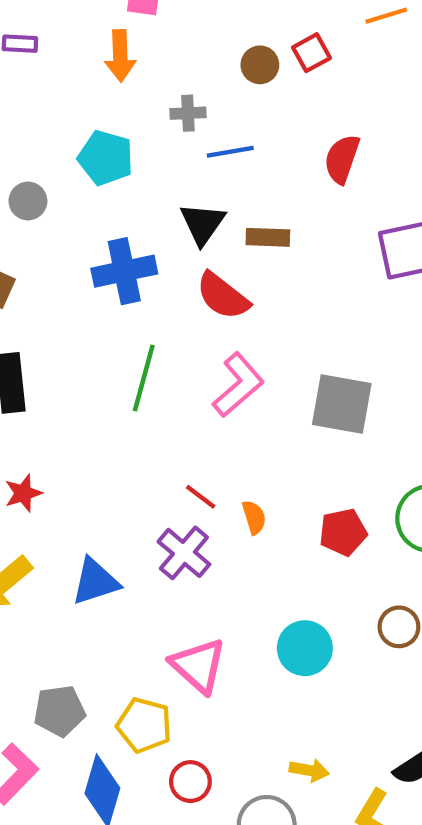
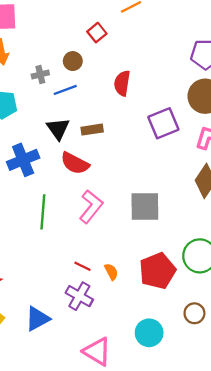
brown circle: (260, 65) -> (73, 61), moved
red pentagon: (343, 532) -> (157, 271), size x1.5

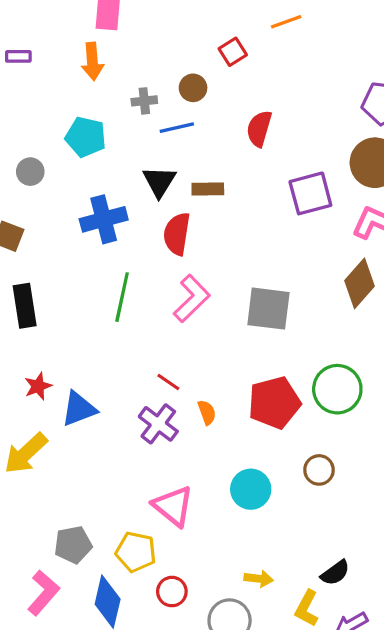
red semicircle: (75, 163) -> (177, 234), turned 64
orange semicircle: (111, 272) -> (207, 412), moved
blue triangle: (37, 319) -> (79, 409), moved

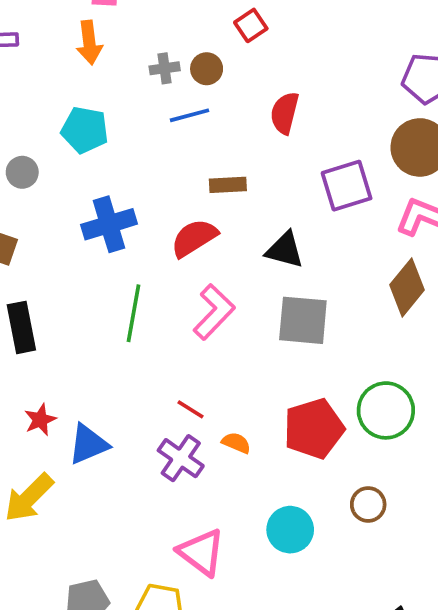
gray cross: (144, 101) -> (165, 68), moved
black triangle: (159, 182) -> (285, 250), moved, turned -45
red semicircle: (177, 234) -> (194, 238), turned 51
orange semicircle: (207, 412) -> (236, 443), turned -45

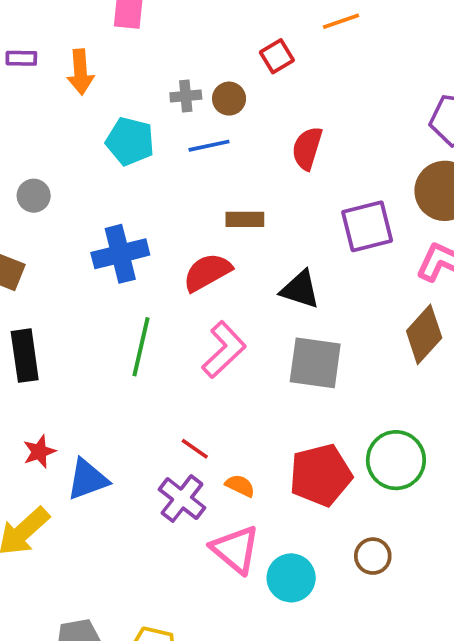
orange arrow: (89, 42) -> (80, 72), moved
cyan pentagon: (85, 130) -> (130, 141), moved
pink triangle: (201, 552) -> (235, 549), moved

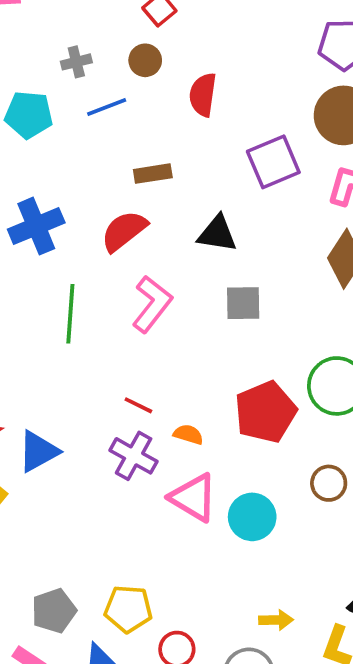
brown circle: (229, 99) -> (145, 60), moved
gray square: (315, 363) -> (243, 303), size x0.7

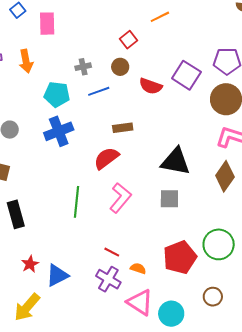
red semicircle: (203, 95) -> (151, 86), turned -80
purple square: (273, 162) -> (186, 75), moved, turned -36
blue cross: (36, 226) -> (59, 131), moved
black triangle: (217, 234) -> (176, 161), moved, size x1.4

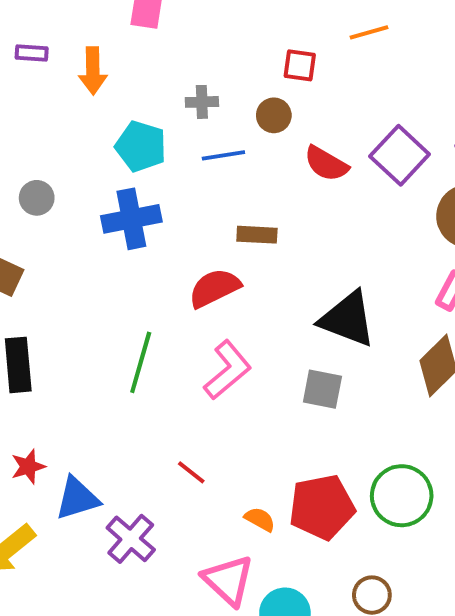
red square: (129, 40) -> (300, 65), turned 36
orange semicircle: (138, 268) -> (260, 519), moved
purple cross: (108, 279) -> (131, 539), moved

